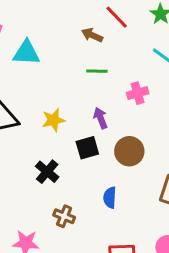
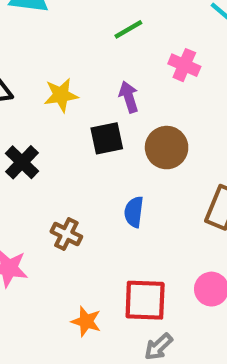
green line: (97, 71) -> (128, 29), turned -35
pink cross: (138, 93) -> (184, 65), turned 35
black cross: (47, 172) -> (22, 162), moved

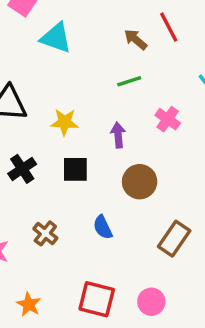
black square: (107, 138) -> (75, 169), moved
blue semicircle: (134, 212) -> (103, 227), turned -45
orange star: (86, 321) -> (29, 304), moved

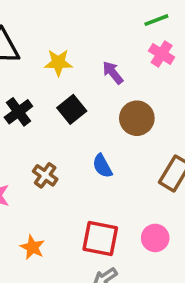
green line: (129, 81) -> (156, 20), moved
purple arrow: (118, 135) -> (113, 73), turned -30
black square: (75, 169) -> (72, 109), turned -36

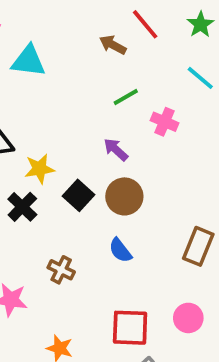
green line: (156, 20) -> (126, 97), moved
yellow star: (58, 63) -> (39, 169), moved
brown circle: (137, 118) -> (124, 196), moved

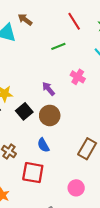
brown arrow: (113, 45) -> (25, 20), moved
green line: (126, 97) -> (58, 46), moved
red square: (130, 328) -> (33, 173), moved

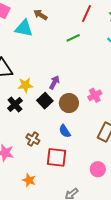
red line: (74, 21) -> (86, 13), turned 60
pink cross: (78, 77) -> (95, 95), moved, turned 32
purple arrow: (48, 89) -> (54, 82), moved, turned 72

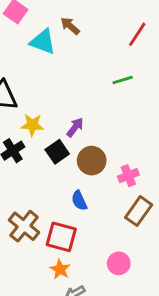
green line: (73, 38) -> (123, 80), moved
pink cross: (95, 95) -> (128, 176), moved
brown cross: (33, 139) -> (24, 226), moved, size x1.5
orange star: (29, 180) -> (60, 269), moved

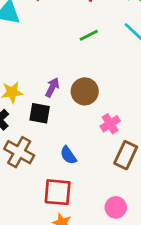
black square: (57, 152) -> (40, 113), turned -35
brown circle: (92, 161) -> (85, 91), moved
brown cross: (24, 226) -> (19, 152), moved

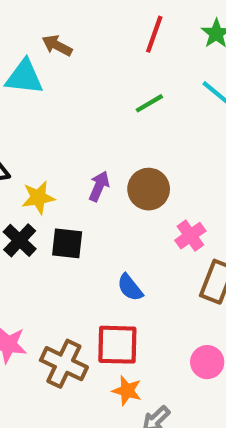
black square: (40, 113) -> (67, 243), moved
brown cross: (19, 152) -> (64, 364), moved

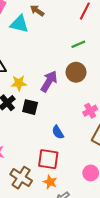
purple arrow: (99, 186) -> (49, 81), size x1.5
brown circle: (149, 189) -> (76, 72), moved
brown cross: (64, 364) -> (21, 178), moved

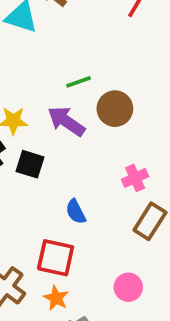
green line: (78, 44) -> (79, 82), moved
purple arrow: (49, 81) -> (66, 121), turned -90

